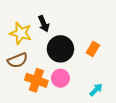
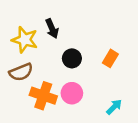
black circle: (60, 49) -> (72, 58), size x0.6

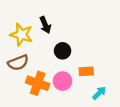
orange rectangle: (110, 58) -> (86, 71), moved, turned 56

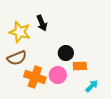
black circle: (63, 51) -> (66, 53), moved

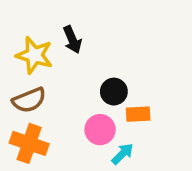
orange cross: (35, 77) -> (29, 143), moved
cyan arrow: (92, 86) -> (123, 154), moved

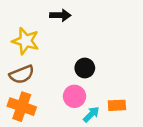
black arrow: (72, 40) -> (60, 15), moved, turned -66
orange rectangle: (138, 114) -> (117, 105), moved

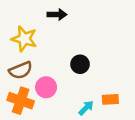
pink circle: (74, 96) -> (46, 87), moved

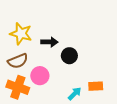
black arrow: (57, 15) -> (49, 42), moved

